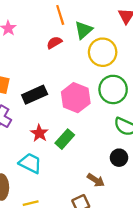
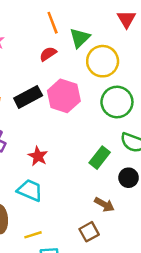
black rectangle: (35, 95) -> (28, 97), moved
pink hexagon: (76, 98) -> (64, 96), moved
green rectangle: (65, 139) -> (100, 158), moved

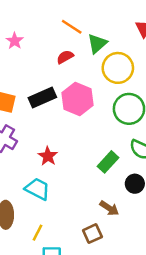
orange line: (53, 23) -> (72, 27), turned -40
yellow line: (33, 235) -> (37, 233), turned -49

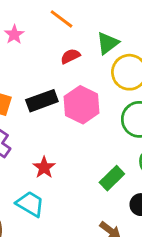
orange line: (72, 27) -> (62, 19), moved

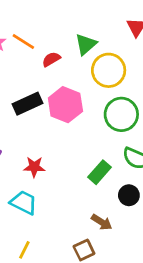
orange line: (62, 19) -> (23, 42), moved
red star: (44, 167) -> (34, 167), turned -30

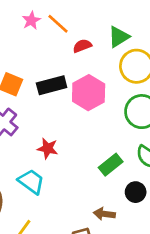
brown arrow: (102, 222) -> (104, 214), turned 145

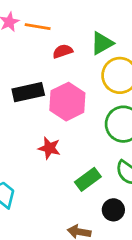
orange line: (58, 24) -> (38, 27), turned -35
red star: (48, 148) -> (49, 148), moved

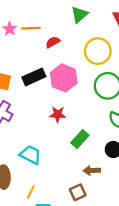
green triangle: (102, 43) -> (79, 15), moved
green rectangle: (88, 179) -> (80, 139), moved

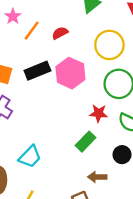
orange line: (31, 28) -> (32, 31), moved, turned -54
red star: (58, 114) -> (99, 113), moved
cyan trapezoid: (30, 155) -> (30, 157), turned 105

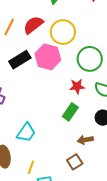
red semicircle: (60, 33) -> (33, 25), size x1.5
yellow circle: (109, 45) -> (63, 32), moved

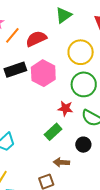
yellow circle: (63, 32) -> (81, 52), moved

